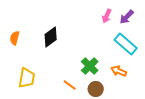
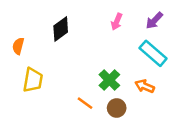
pink arrow: (107, 16) -> (117, 22), moved
black diamond: (51, 37) -> (61, 29), moved
yellow trapezoid: (27, 78) -> (33, 80), moved

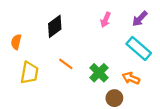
orange line: (85, 103) -> (66, 64), moved
brown circle: (117, 108) -> (114, 98), moved

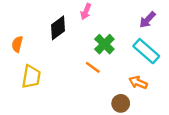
pink arrow: (106, 20) -> (86, 12), moved
orange line: (66, 64) -> (93, 67), moved
green cross: (99, 73) -> (104, 44), moved

